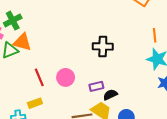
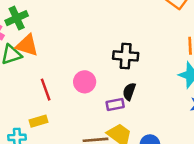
pink circle: (66, 77) -> (85, 82), moved
black semicircle: (110, 95) -> (129, 92), moved, turned -48

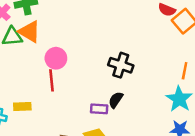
pink circle: (85, 82) -> (56, 58), moved
red line: (46, 90) -> (51, 80), moved

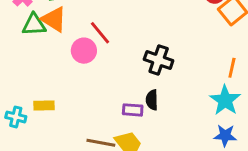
red line: (51, 80) -> (100, 33), moved, turned -35
black semicircle: (116, 100) -> (152, 100), turned -36

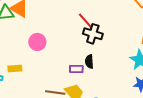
red line: (100, 33) -> (85, 21), moved
pink circle: (84, 51) -> (37, 42), moved

